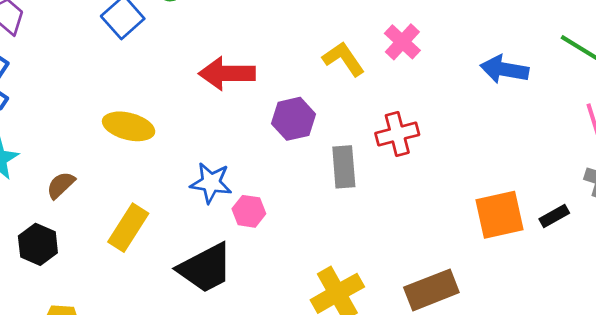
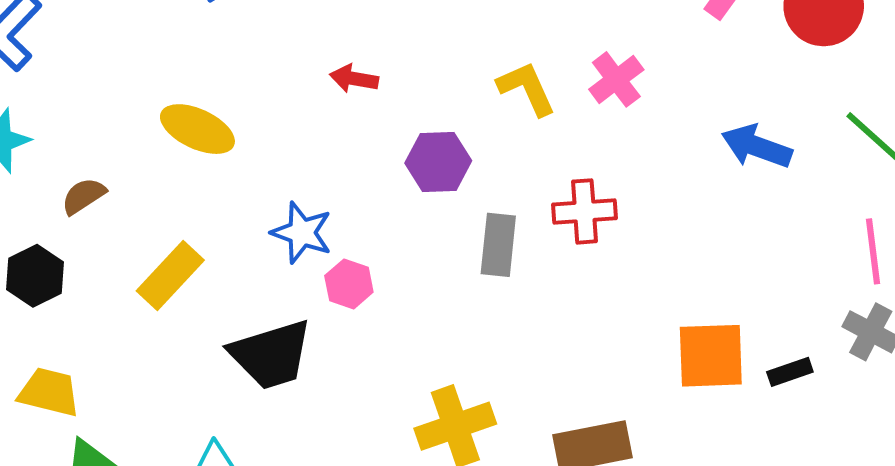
red arrow: (227, 73) -> (354, 79), size x0.6

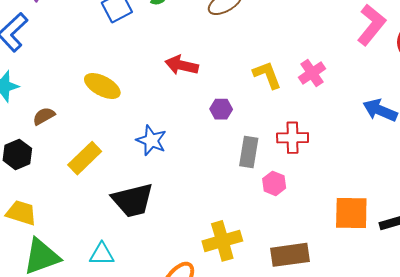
red arrow: (354, 79) -> (182, 65), size x1.4
purple hexagon: (438, 162) -> (221, 109), size x0.7
pink hexagon: (349, 284) -> (274, 183), moved

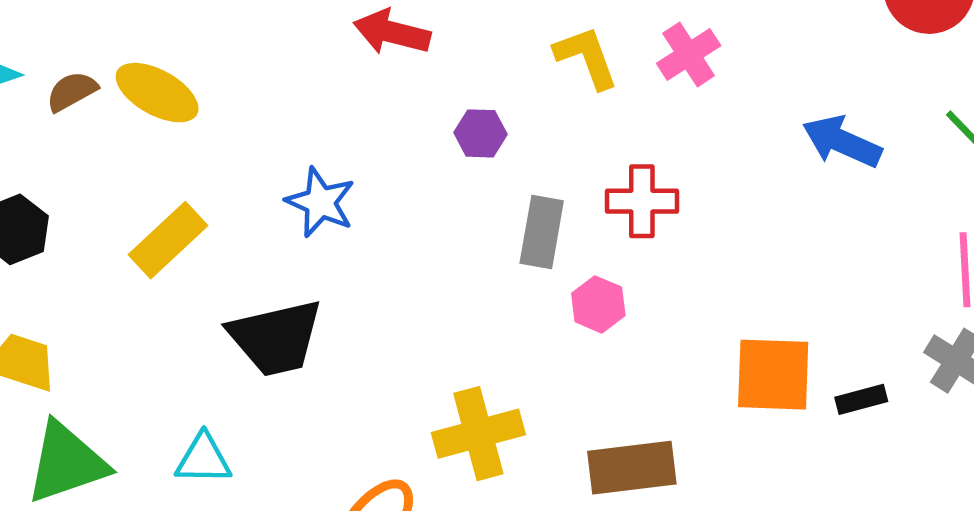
yellow ellipse: (102, 86) -> (157, 93), moved
brown semicircle: (44, 116) -> (72, 91), moved

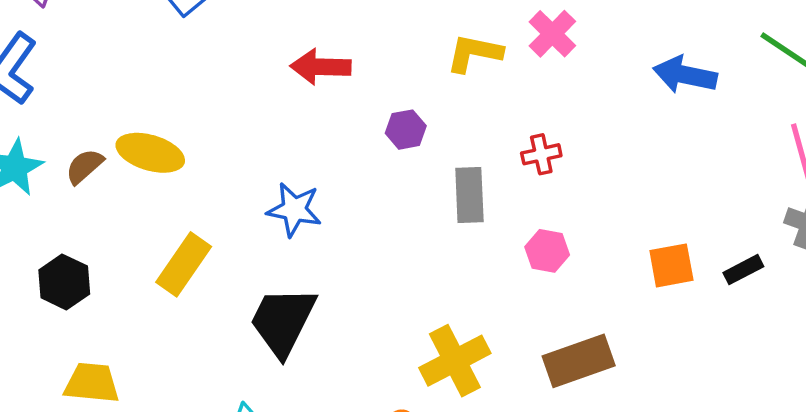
yellow L-shape: (586, 57) -> (474, 53), turned -46
red cross: (642, 201) -> (541, 154), size x0.7
pink hexagon: (598, 304) -> (547, 251), moved
black trapezoid: (276, 338) -> (283, 321), turned 142
orange square: (773, 375) -> (671, 265), size x0.7

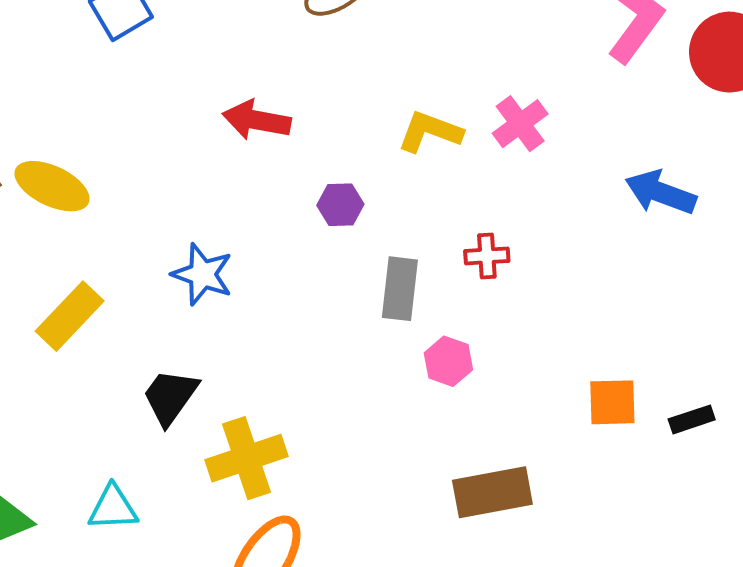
pink hexagon: (547, 251) -> (448, 361), moved
black trapezoid: (283, 321) -> (170, 397), size x0.7
yellow cross: (455, 361) -> (246, 458), moved

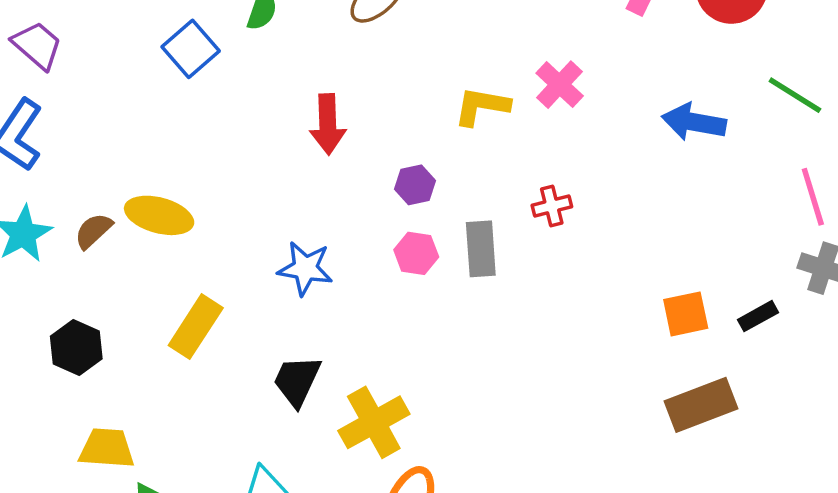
red arrow: (257, 120) -> (328, 124), turned -92
pink hexagon: (448, 361) -> (416, 253), moved
brown rectangle: (492, 492) -> (701, 405), moved

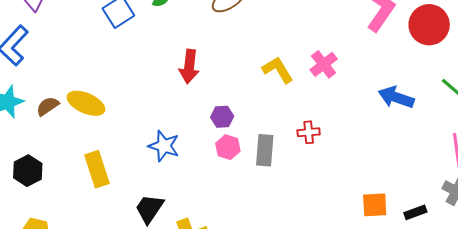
yellow L-shape: (482, 106) -> (278, 70), turned 40
purple hexagon: (415, 185) -> (222, 117), moved
yellow rectangle: (196, 327) -> (97, 169), turned -60

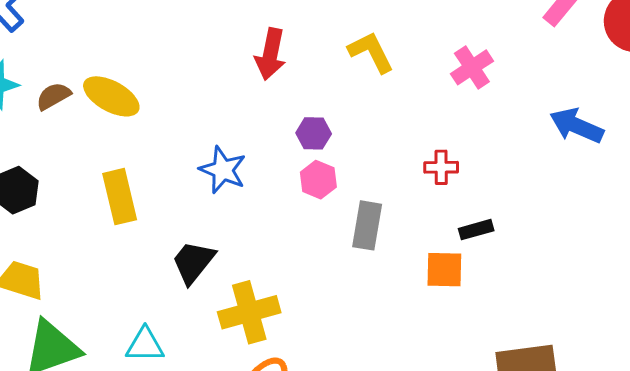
yellow L-shape: (278, 70) -> (371, 52), moved
gray rectangle: (265, 150) -> (367, 225), moved
orange square: (375, 205) -> (444, 270), moved
black rectangle: (415, 212) -> (476, 230), moved

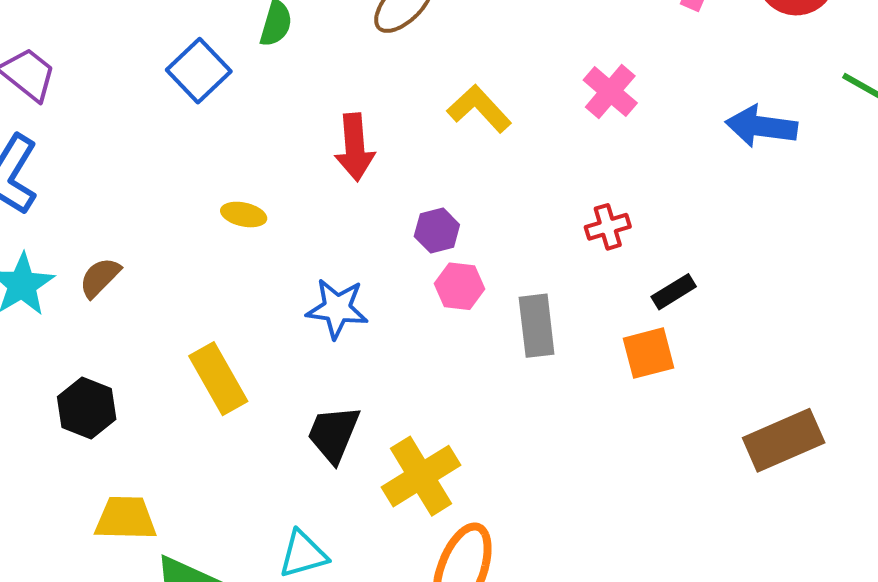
yellow ellipse: (111, 96) -> (244, 215), moved, size x0.6

